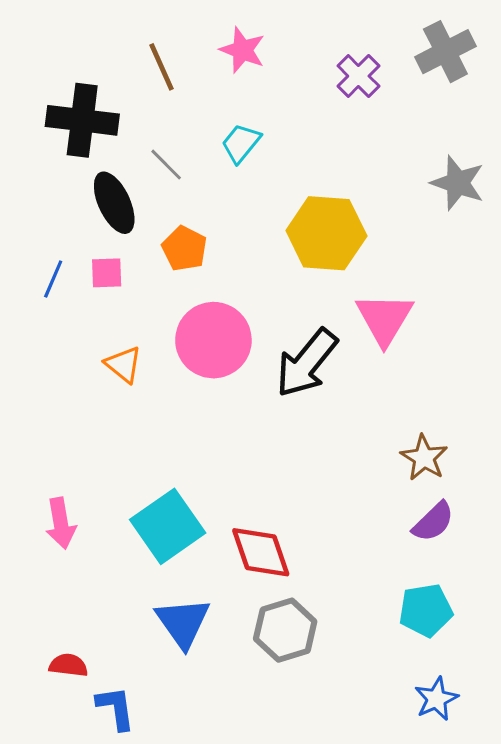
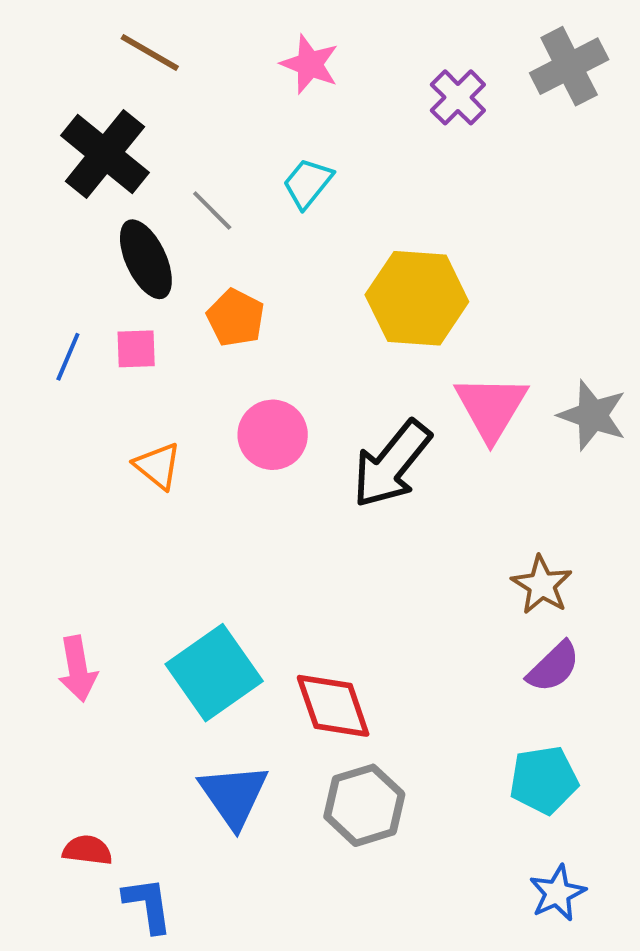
brown line: (162, 67) -> (150, 53), moved, turned -36
black cross: (82, 120) -> (105, 154), turned 32
gray star: (458, 183) -> (592, 415), moved
pink circle: (213, 340) -> (273, 435), size x0.7

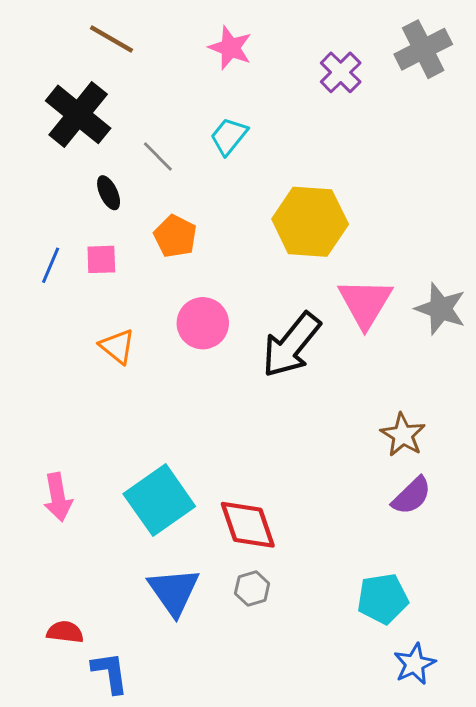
black ellipse: (146, 259) -> (109, 193), size x0.6
cyan pentagon: (544, 780) -> (383, 599), moved
gray hexagon: (364, 805) -> (252, 589), moved, size x0.6

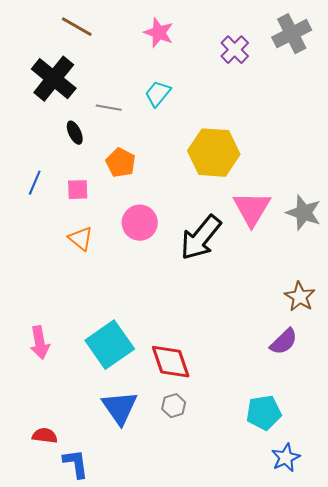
gray line: (158, 156) -> (109, 108), turned -35
pink square: (101, 259) -> (78, 190), moved
brown star: (403, 435) -> (300, 297), moved

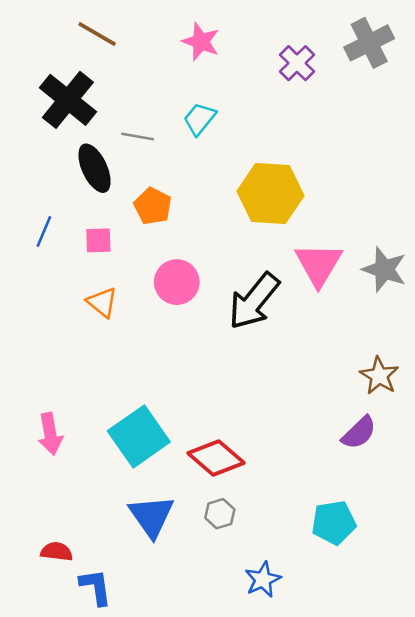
black ellipse: (75, 133) -> (95, 168), size x1.6
red diamond: (171, 362) -> (216, 458), turned -30
blue star: (286, 458) -> (263, 579), moved

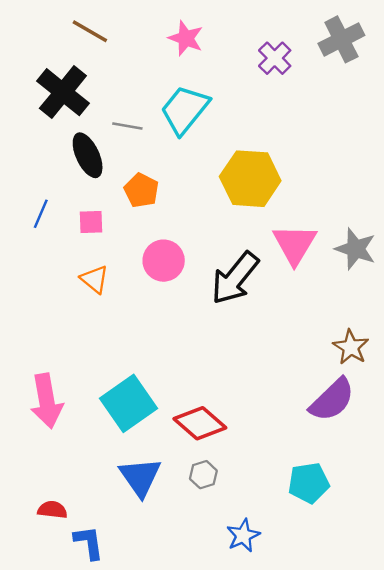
cyan trapezoid: (200, 119) -> (185, 110), size x1.6
purple semicircle: (359, 433) -> (332, 400), size x1.4
pink arrow: (50, 434) -> (47, 401), size x1.4

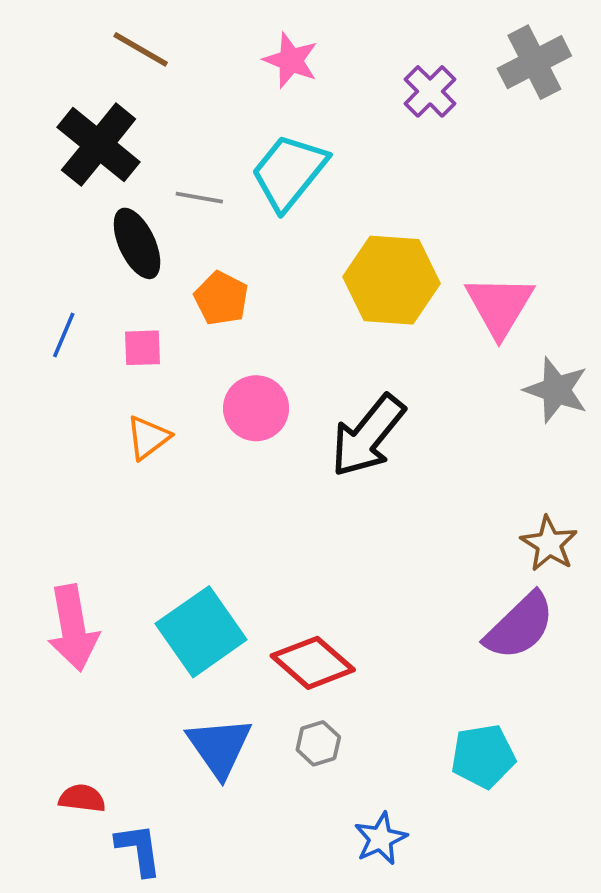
pink triangle: (295, 244) -> (500, 306), moved
orange triangle: (95, 279) -> (148, 438), turned 44

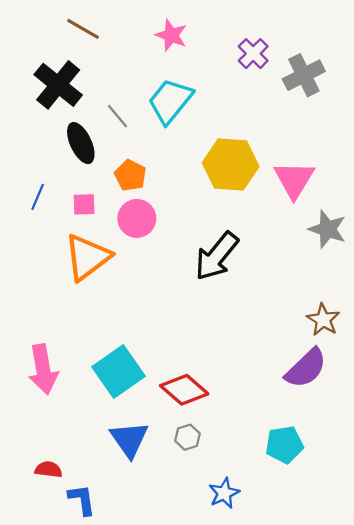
gray cross: (534, 62) -> (304, 75), moved
gray line: (199, 198) -> (117, 116), turned 40
pink circle: (256, 408) -> (137, 218), moved
orange triangle: (148, 438) -> (87, 257), size x1.8

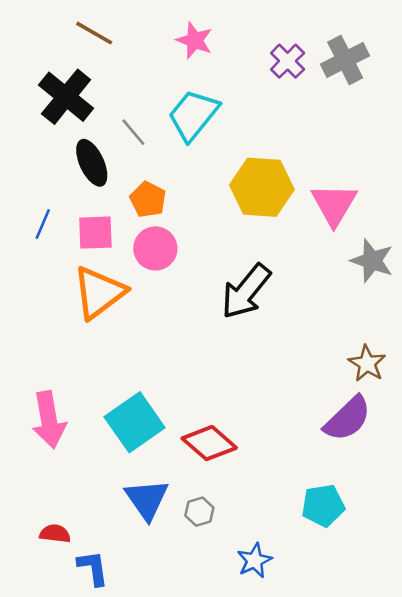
gray cross: (304, 75) -> (345, 60), moved
pink square: (84, 204) -> (95, 233), size x1.4
gray hexagon: (187, 437) -> (199, 512), moved

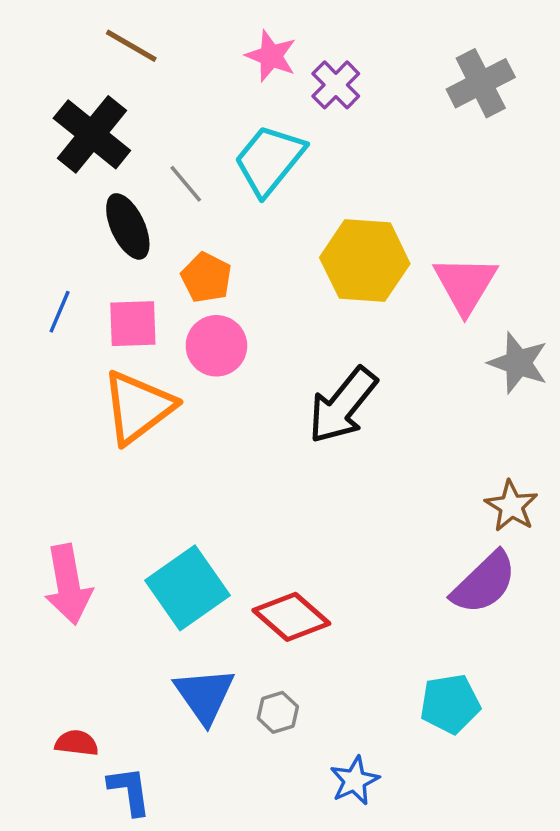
purple cross: (288, 61) -> (336, 85), moved

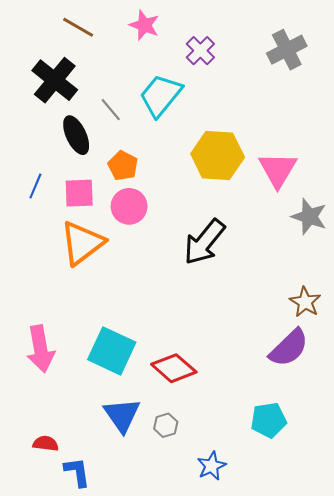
pink star: (271, 56) -> (144, 25), moved
cyan square: (187, 588) -> (112, 351), turned -30

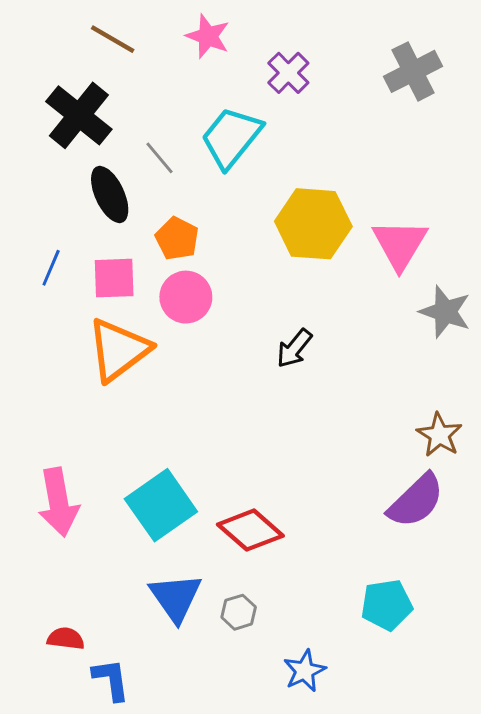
black arrow: (204, 242) -> (294, 348), size x0.6
cyan square: (112, 351) -> (161, 505), turned 30

